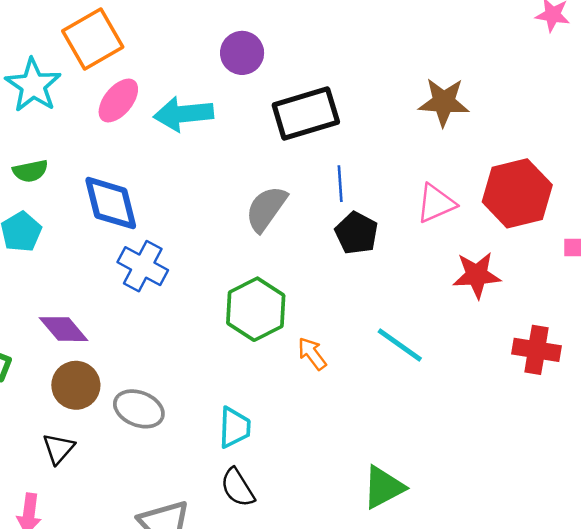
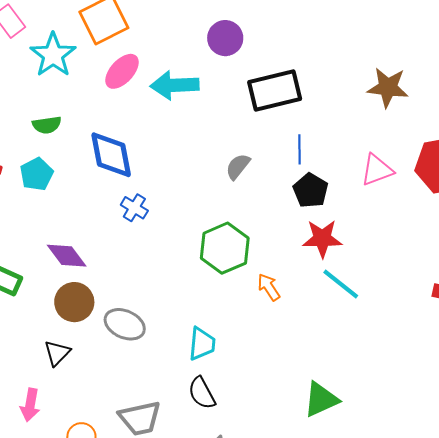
gray semicircle: (266, 209) -> (238, 166), size x0.7
blue cross: (143, 266) -> (134, 208), size x0.7
red star: (477, 275) -> (322, 239), moved

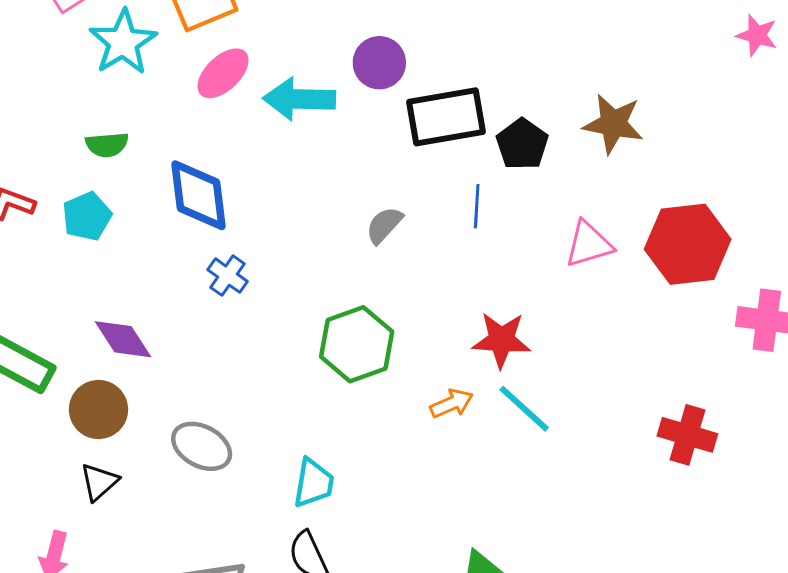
purple circle: (225, 38) -> (379, 63), moved
black pentagon: (311, 190) -> (522, 144), moved
orange arrow: (269, 287) -> (452, 403), moved, turned 96
brown circle: (74, 302) -> (98, 410), moved

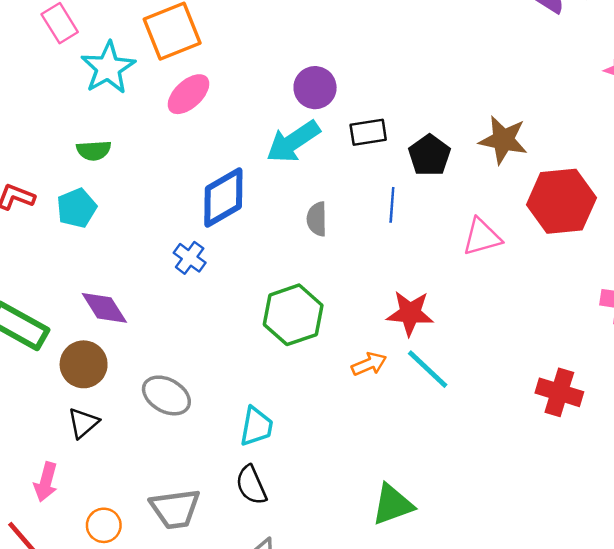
cyan arrow: (299, 99) -> (293, 142), moved, turned -36
black rectangle: (446, 117) -> (368, 132), size x0.6
blue diamond: (199, 195) -> (223, 198), moved, turned 66
gray semicircle: (384, 225) -> (317, 219), turned -44
red hexagon: (688, 244) -> (561, 201), moved

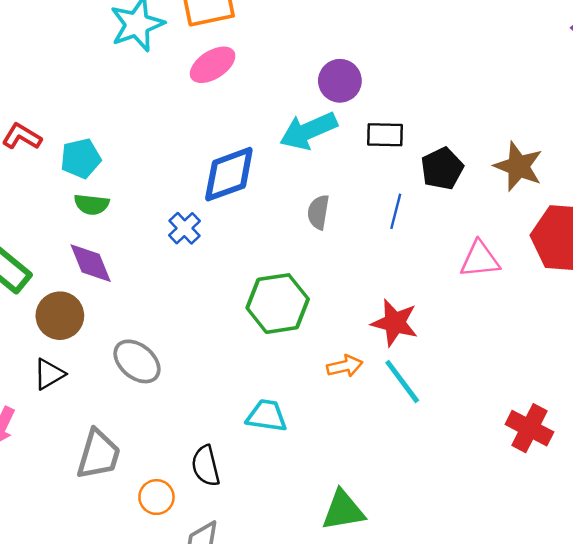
green semicircle: (94, 150) -> (92, 204), moved
cyan trapezoid: (256, 426) -> (267, 416), moved, turned -102
gray trapezoid: (175, 509) -> (98, 454), moved, turned -76
orange circle: (104, 525) -> (156, 497), moved

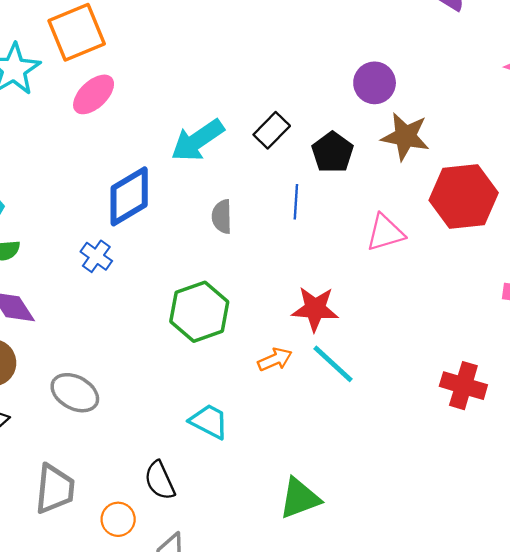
purple circle: (340, 81) -> (375, 83), moved
black rectangle: (385, 135) -> (272, 130), turned -36
cyan trapezoid: (267, 416) -> (209, 421), turned 30

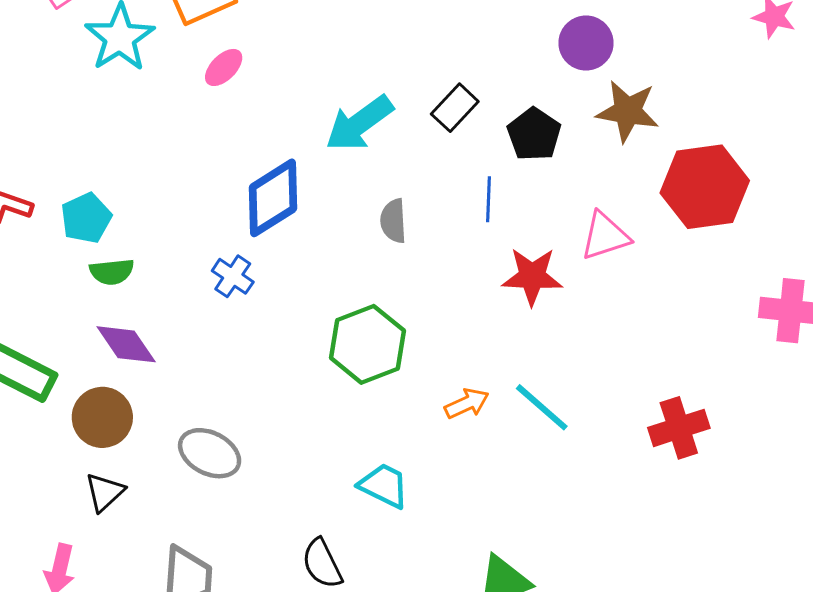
pink ellipse: (94, 94) -> (224, 67), size x0.7
red star: (315, 309) -> (532, 276), moved
red cross: (463, 386) -> (679, 428), moved, turned -33

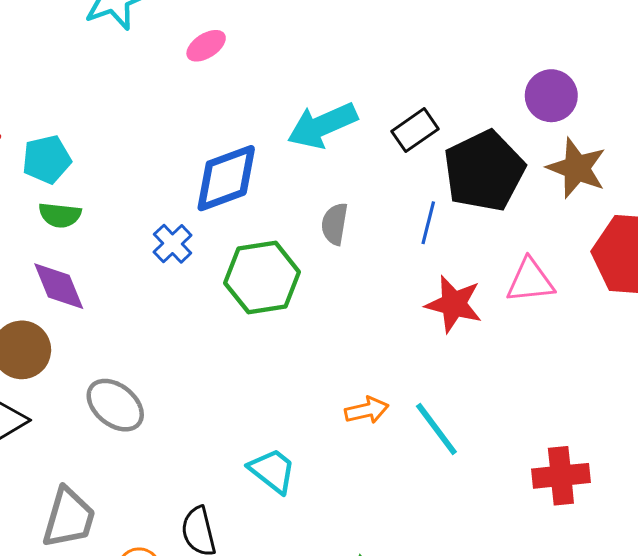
black pentagon: (534, 134) -> (484, 171), size x1.6
green hexagon: (368, 344) -> (262, 277), moved

